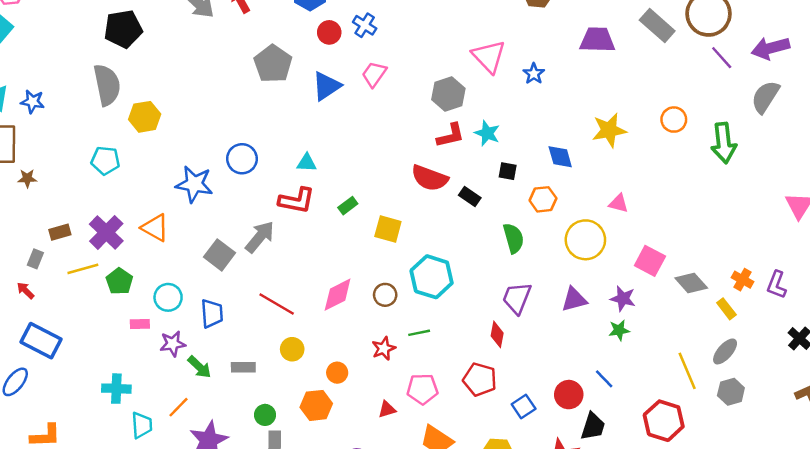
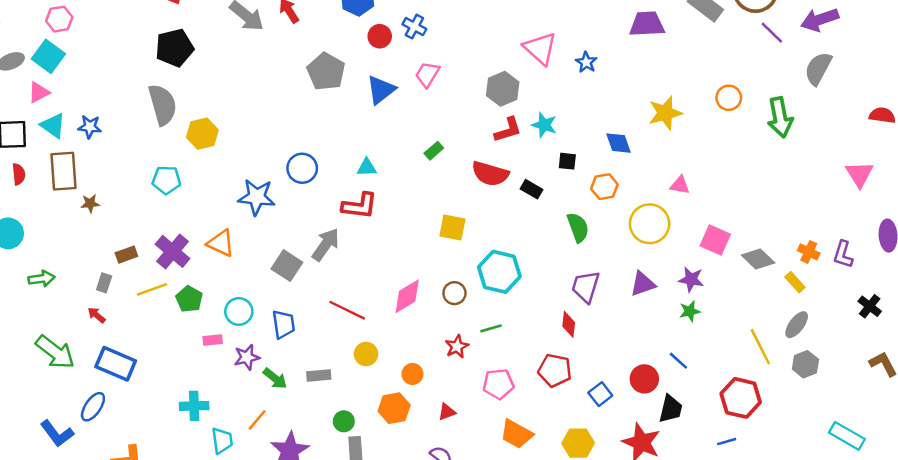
green rectangle: (348, 206) -> (434, 151), moved
red triangle: (387, 409) -> (447, 412), moved

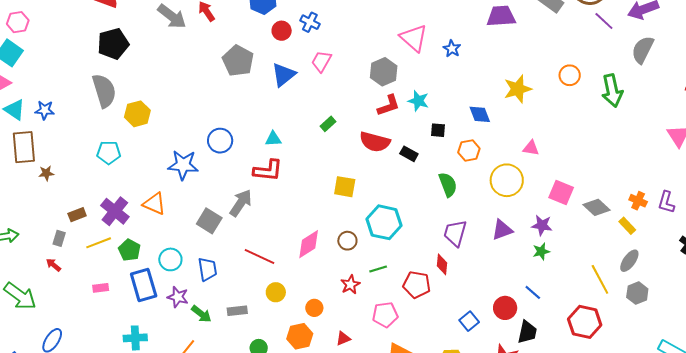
pink rectangle: (213, 340) -> (101, 288), moved
purple star: (247, 357) -> (178, 297), turned 30
blue rectangle: (116, 364) -> (144, 285), moved, turned 52
red pentagon: (555, 370) -> (417, 285), moved

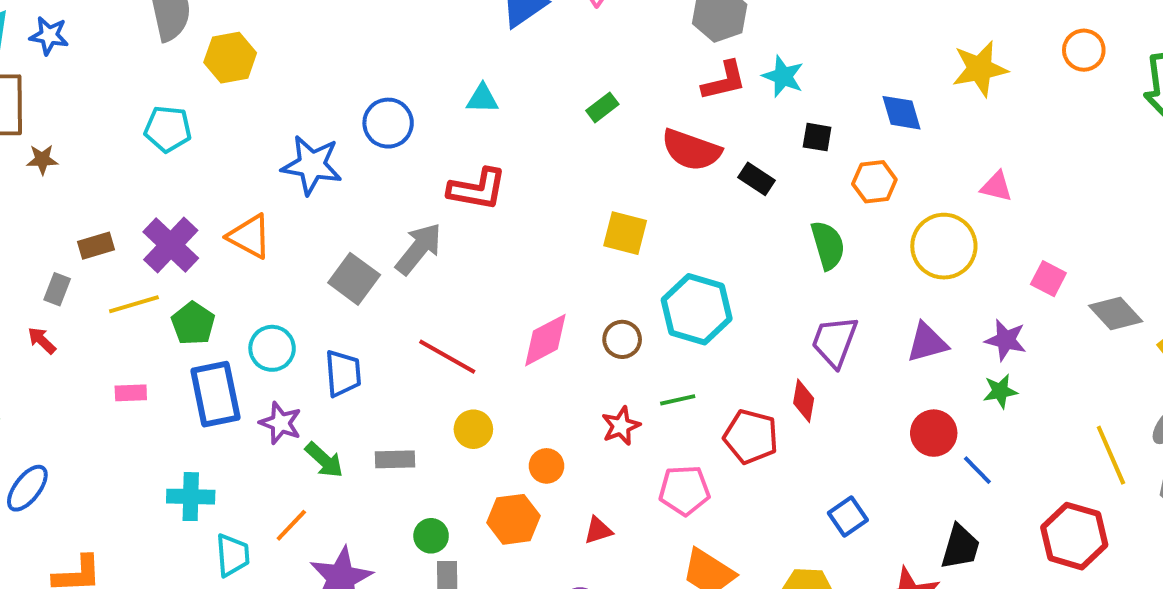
cyan triangle: (273, 139) -> (482, 99), moved
pink square: (561, 192) -> (1048, 279), size x0.7
red circle: (505, 308) -> (934, 433), moved

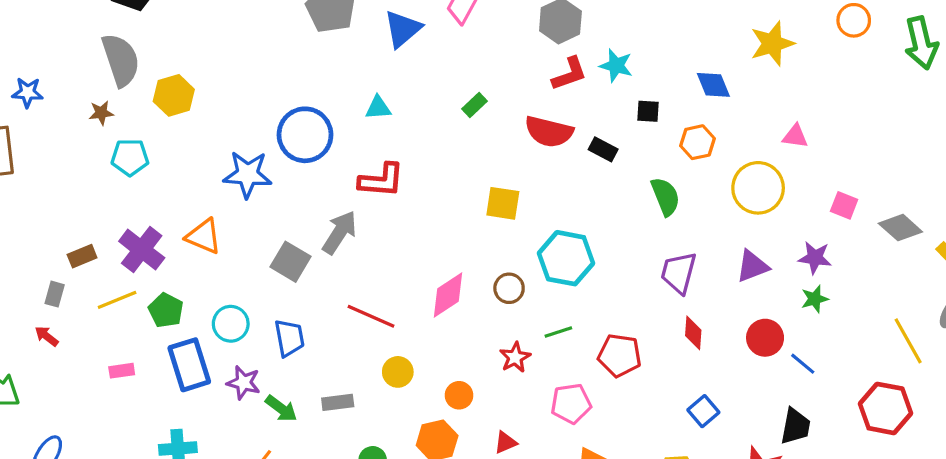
blue circle: (388, 123) -> (305, 135), size x1.4
brown star: (42, 160) -> (101, 113), moved
red diamond: (804, 401) -> (693, 333), moved

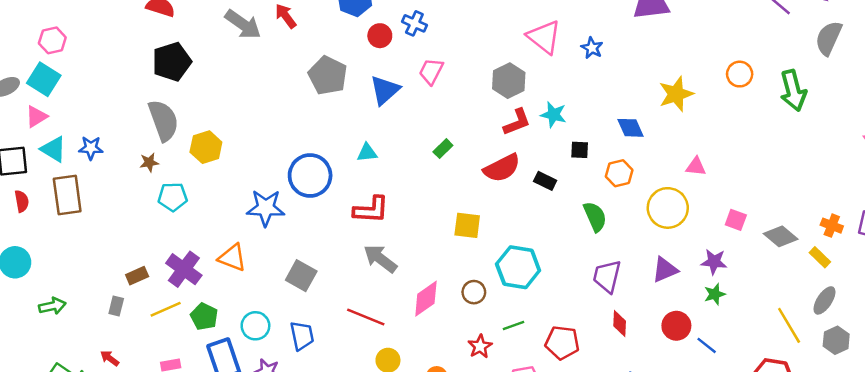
red semicircle: (549, 132) -> (502, 168), turned -39
gray arrow: (340, 232) -> (380, 259), moved, turned -84
red arrow: (47, 336) -> (110, 358), moved

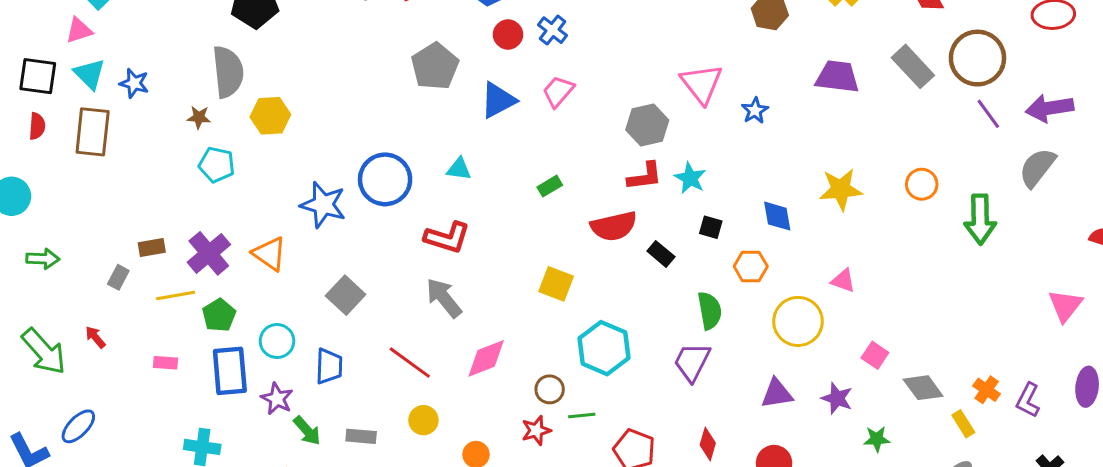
purple trapezoid: (607, 276) -> (692, 362), moved
brown circle: (474, 292) -> (550, 389), moved
green star: (715, 294) -> (877, 439), moved

